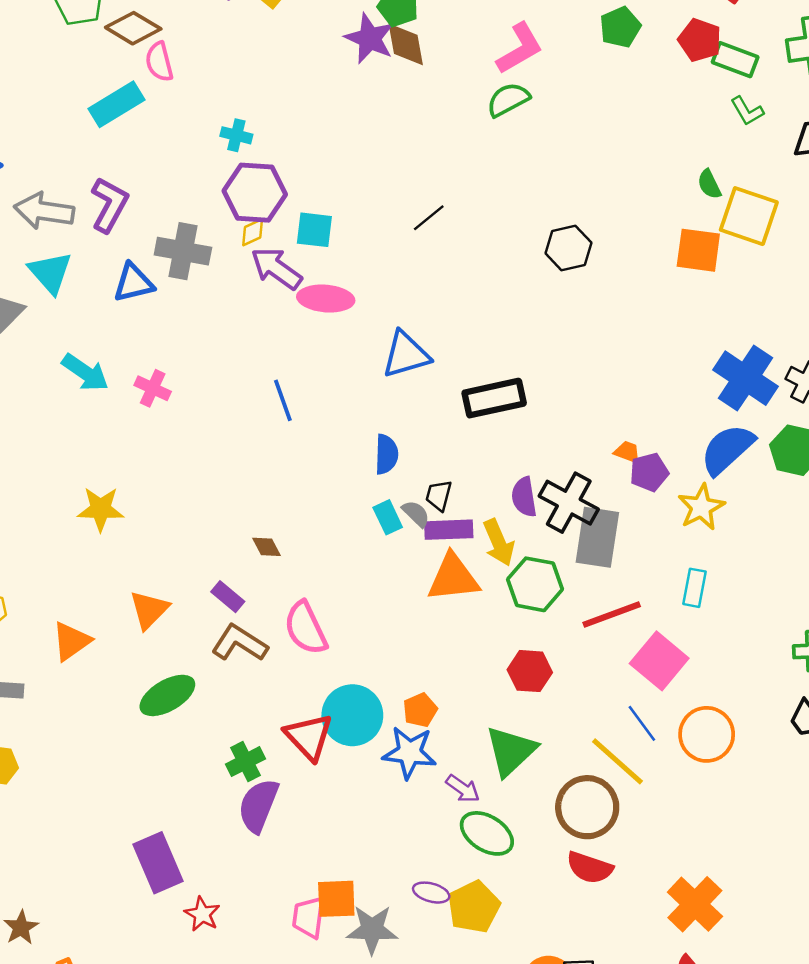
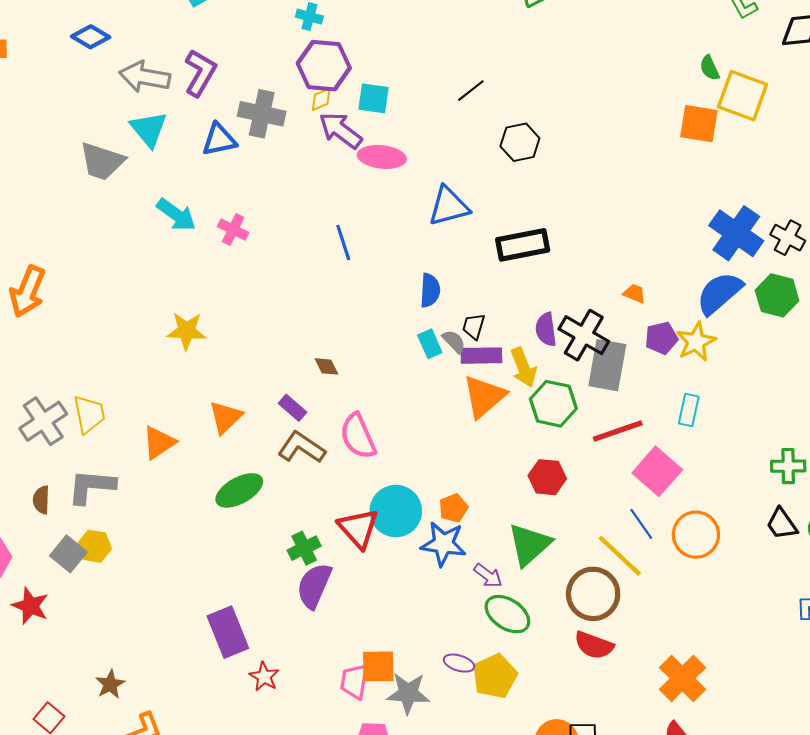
black hexagon: (568, 248) -> (520, 142), moved
purple pentagon: (649, 472) -> (661, 338), moved
orange triangle: (453, 578) -> (484, 396), turned -36

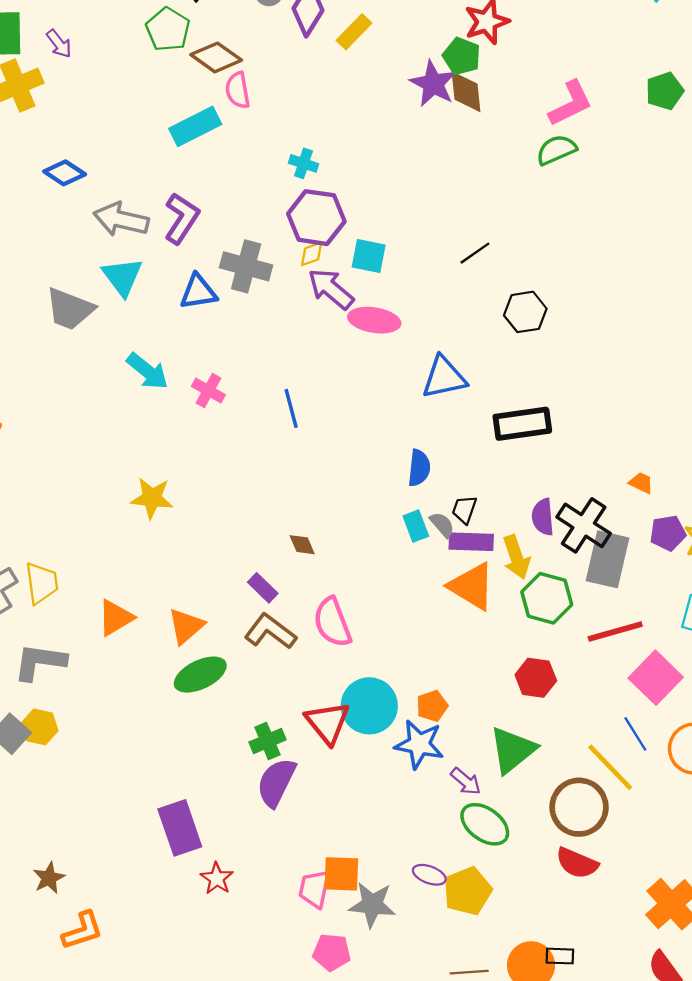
blue line: (343, 242) -> (291, 408), moved
orange triangle: (484, 396) -> (472, 586), turned -51
orange triangle: (226, 417) -> (186, 626), moved

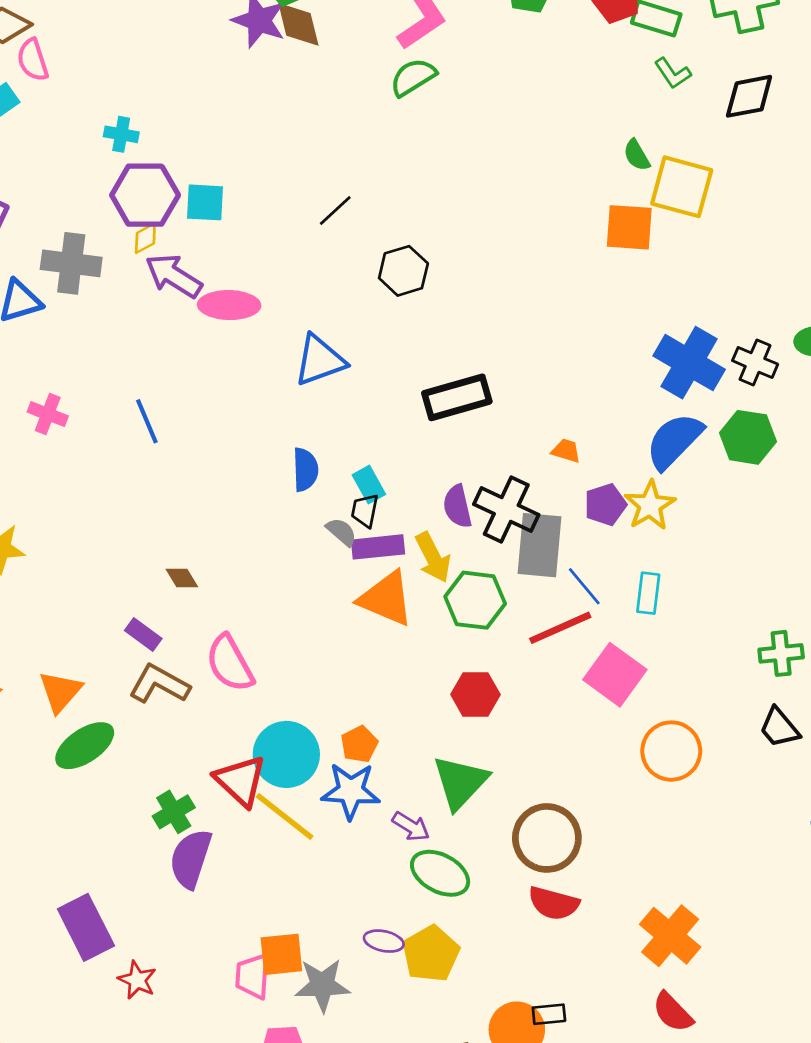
cyan square: (369, 256) -> (205, 202), moved
black rectangle: (522, 424) -> (457, 397), moved
cyan rectangle: (416, 526) -> (369, 485), moved
blue line: (635, 734) -> (584, 586), moved
yellow line: (610, 767) -> (285, 817), moved

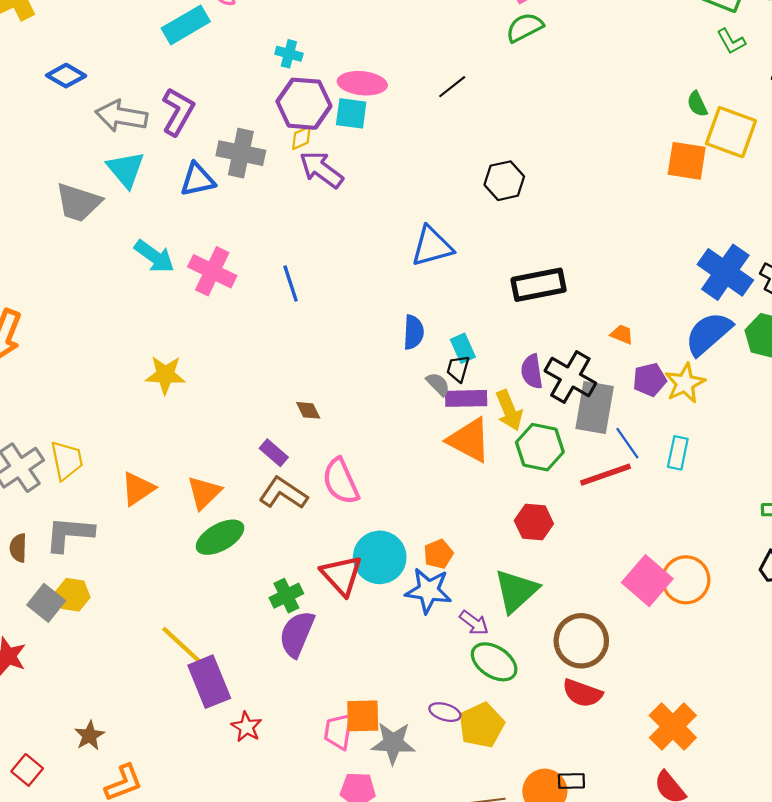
black line: (335, 211) -> (452, 87), moved
pink ellipse: (229, 305) -> (362, 83), moved
pink cross: (48, 414) -> (212, 271), size x1.5
pink square: (615, 675) -> (647, 581), moved
yellow line: (285, 817) -> (184, 647), moved

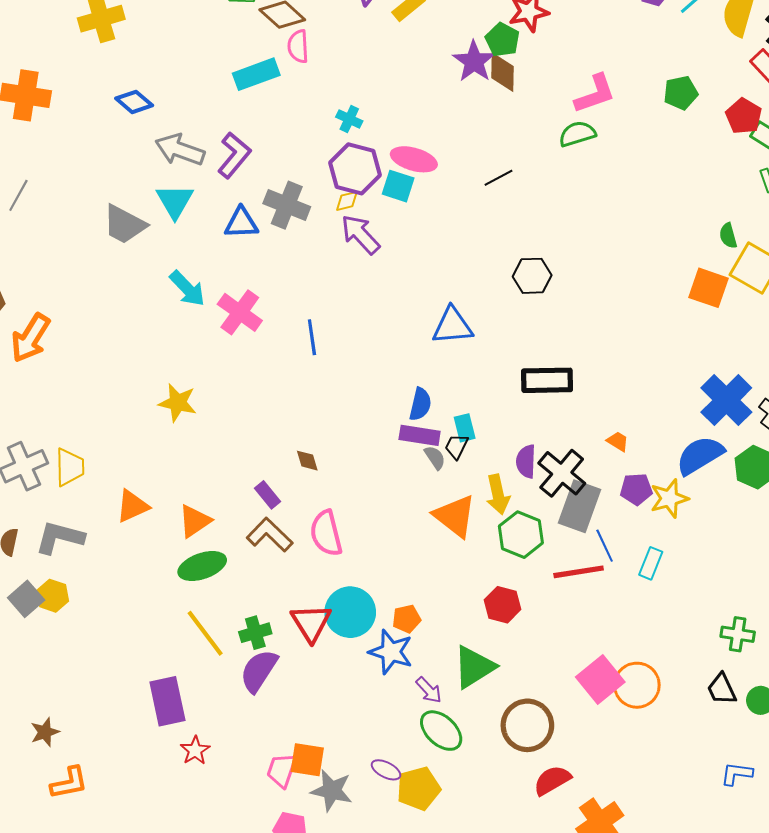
purple rectangle: (466, 398) -> (420, 435), moved
yellow line: (184, 647) -> (205, 633), moved
red semicircle: (582, 693) -> (552, 780), moved, turned 120

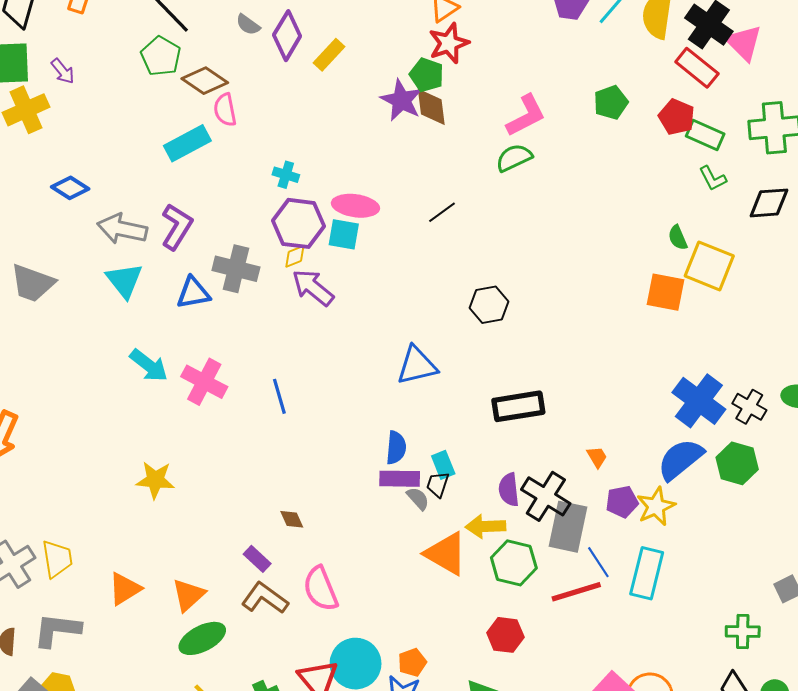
gray trapezoid: (124, 224) -> (33, 283), moved
orange trapezoid: (618, 441) -> (597, 457), turned 35
yellow arrow: (498, 495) -> (486, 526), turned 108
cyan rectangle: (651, 563) -> (647, 573), size x1.6

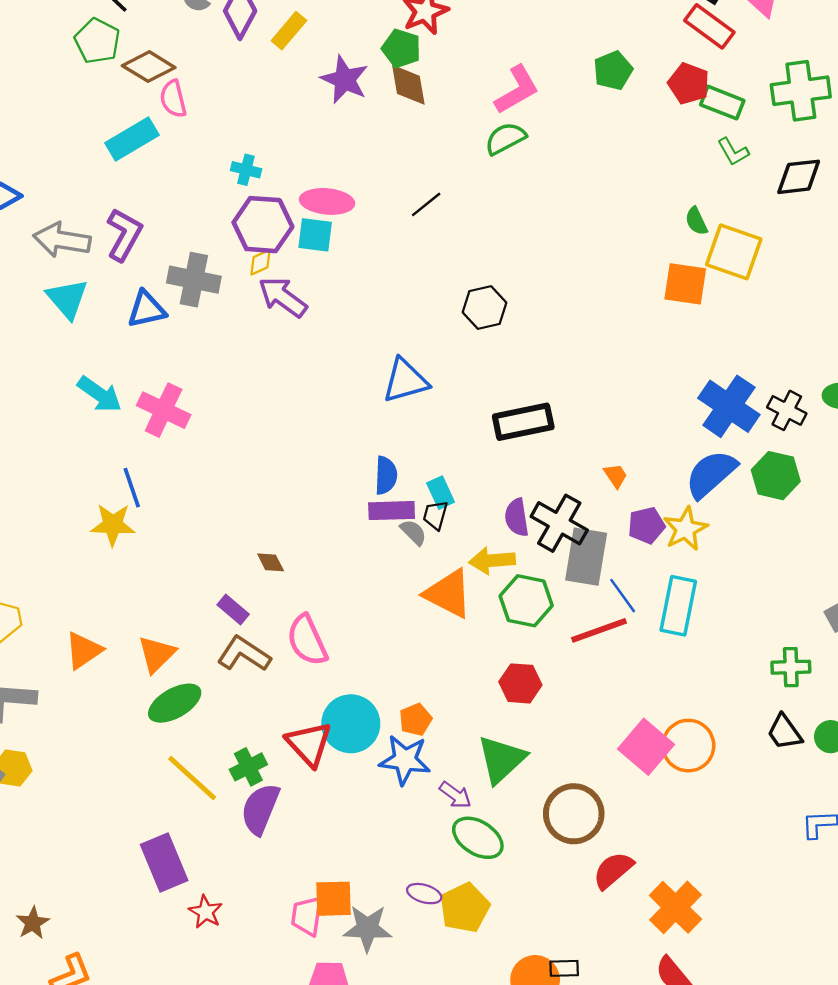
purple star: (401, 100) -> (345, 80), moved
blue line: (279, 396) -> (132, 488), moved

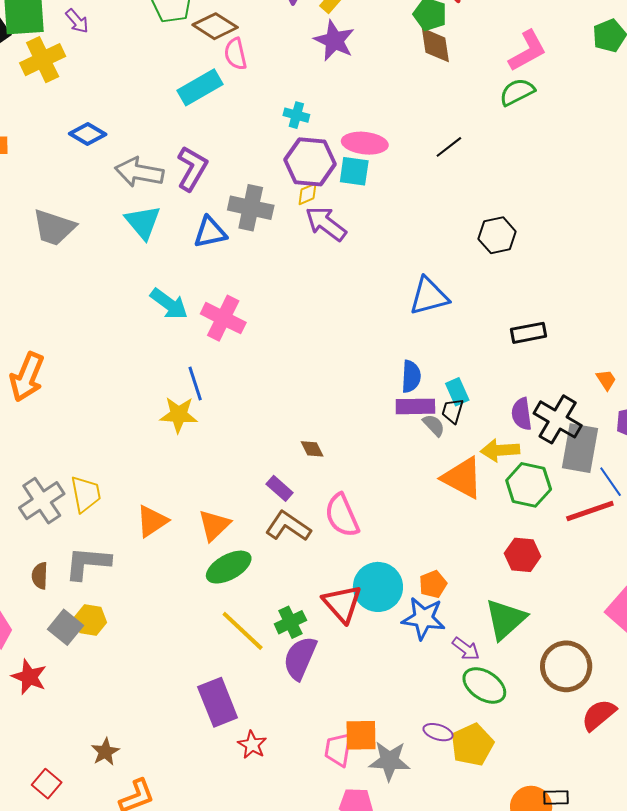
purple star: (345, 80) -> (334, 41), moved
black rectangle: (523, 422) -> (528, 333), size x0.7

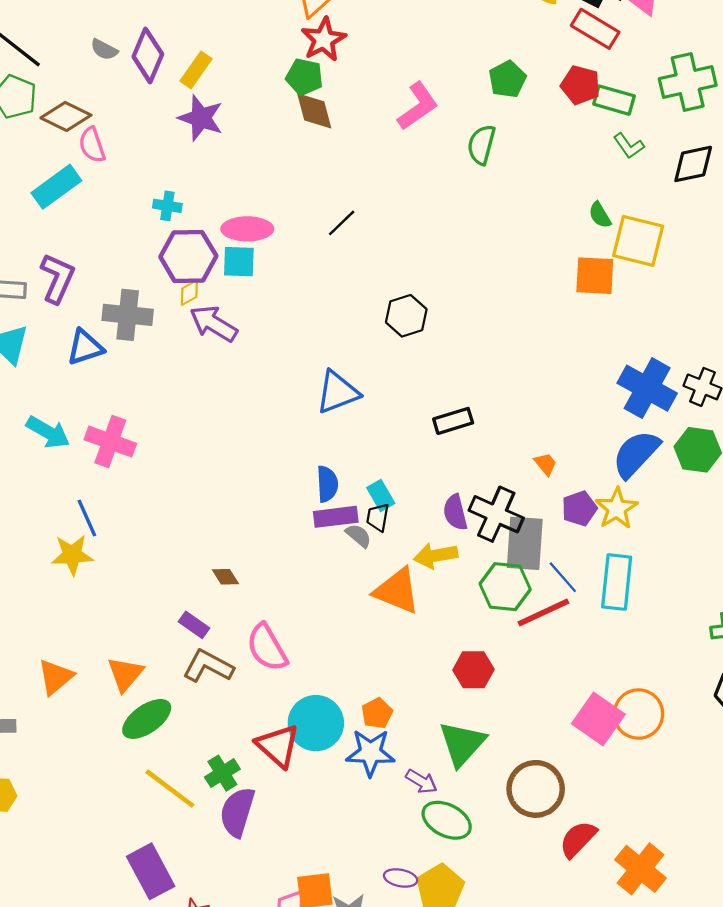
green semicircle: (517, 92) -> (481, 145), moved, turned -42
green hexagon: (529, 485) -> (505, 587), moved

